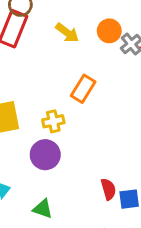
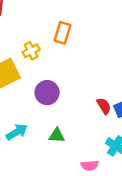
yellow cross: (53, 121) -> (31, 51), moved

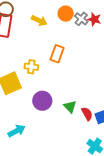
yellow cross: (31, 51) -> (31, 67), turned 32
green triangle: (57, 135) -> (70, 107), moved, turned 40

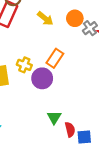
purple circle: (42, 101) -> (42, 78), moved

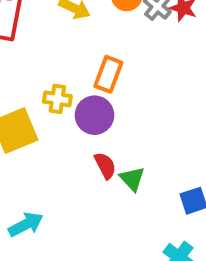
red semicircle: (70, 129) -> (105, 166), moved

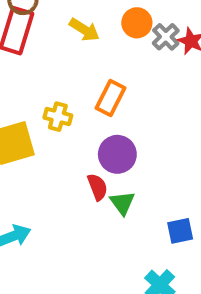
purple circle: (94, 115) -> (117, 154), moved

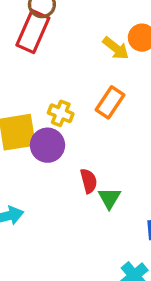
yellow arrow: (84, 30) -> (116, 48), moved
purple circle: (117, 154) -> (47, 145), moved

